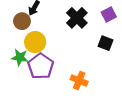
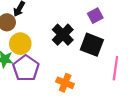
black cross: (77, 18) -> (63, 35), moved
black square: (105, 43) -> (92, 45), size x1.5

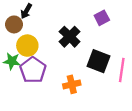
black square: (92, 45) -> (98, 61), moved
orange cross: (65, 83) -> (72, 84), turned -35

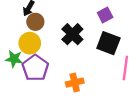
brown circle: (14, 24) -> (35, 22), moved
black square: (98, 61) -> (108, 43), moved

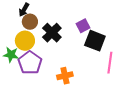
purple square: (105, 15) -> (83, 26), moved
black cross: (72, 34) -> (52, 33), moved

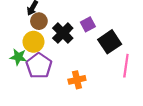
purple square: (83, 26) -> (88, 24), moved
black square: (95, 41) -> (110, 42), turned 35

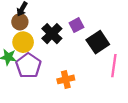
brown circle: (39, 21) -> (20, 22), moved

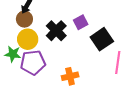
purple pentagon: (28, 66) -> (33, 63), turned 30

